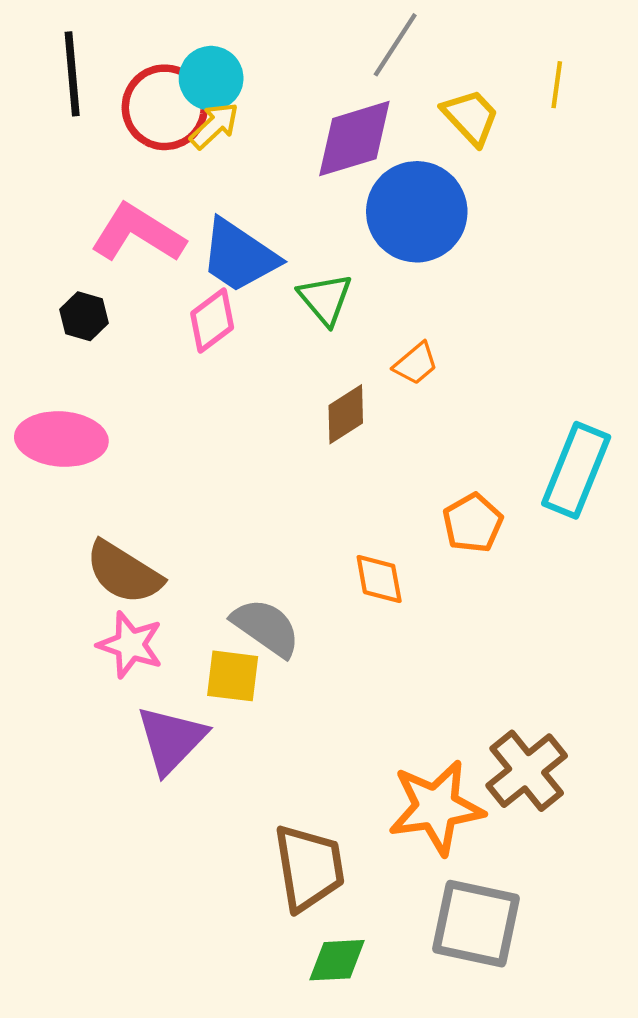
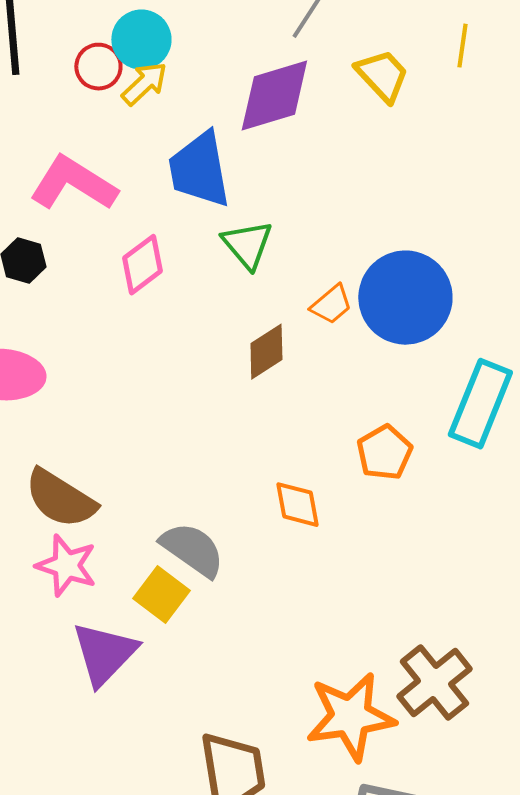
red circle: (165, 107) -> (98, 67), size x0.6
blue circle: (417, 212) -> (405, 298), moved
blue trapezoid: (239, 256) -> (199, 170), moved, turned 46
yellow square: (233, 676) -> (161, 595), turned 30

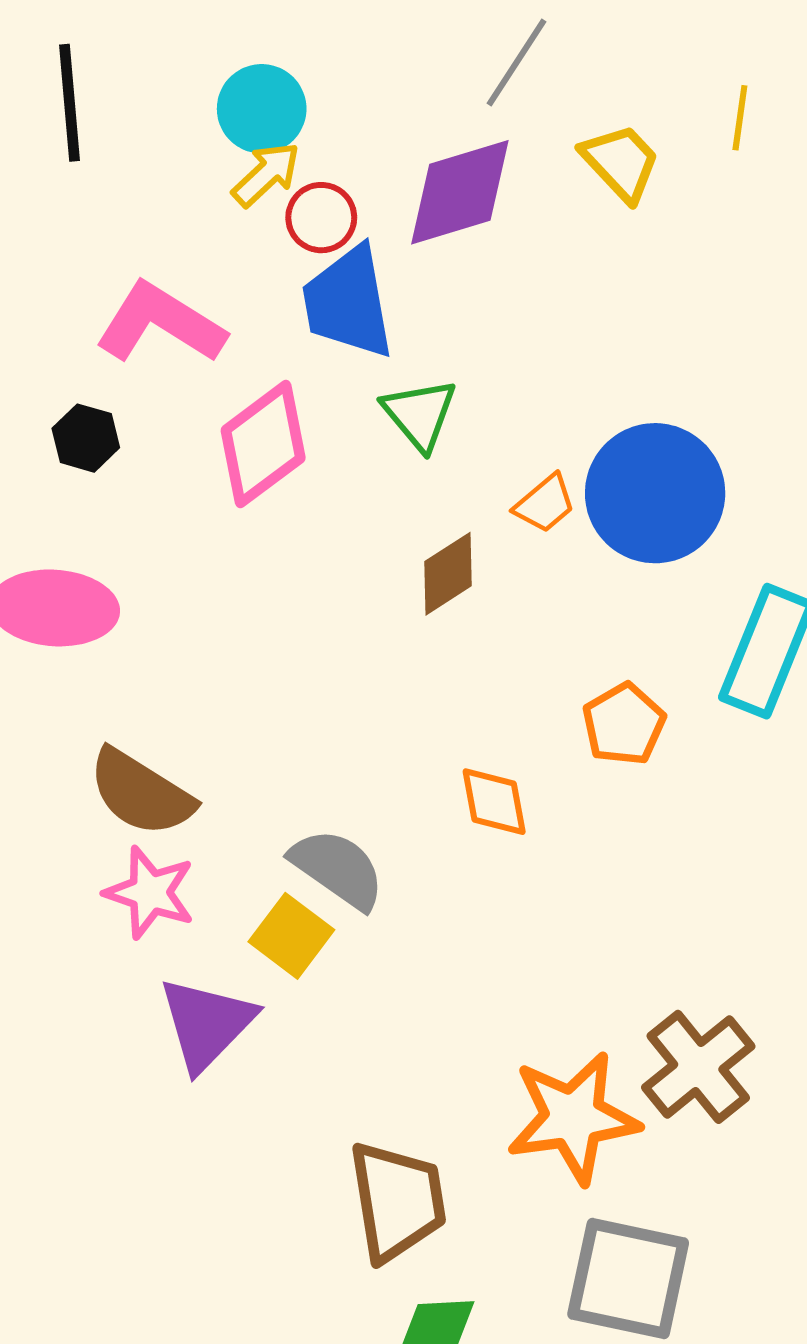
red circle: (98, 67) -> (321, 218), moved
pink diamond: (142, 265) -> (263, 444), size x1.4

